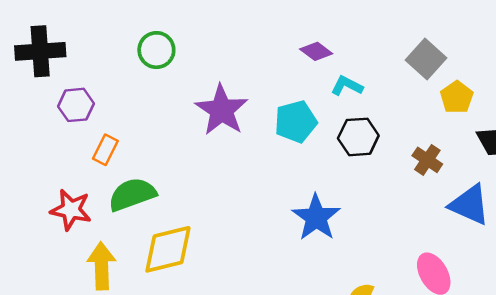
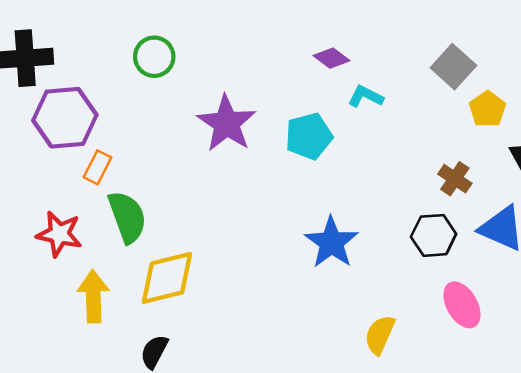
purple hexagon: (76, 105) -> (65, 118), size x1.6
black hexagon: (358, 137) -> (434, 235), moved
green semicircle: (132, 194) -> (127, 217), turned 90

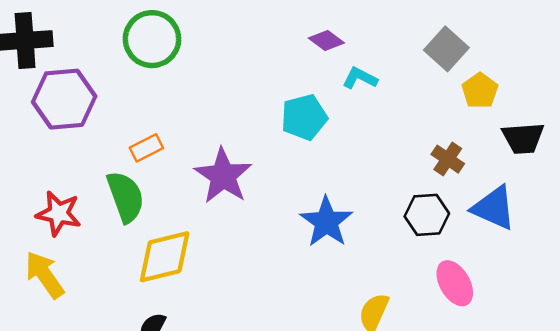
green circle: (154, 57) -> (152, 39), size x1.4
purple star: (227, 123) -> (223, 176), moved
orange rectangle: (98, 167) -> (146, 148), moved, turned 36
yellow arrow: (93, 296) -> (45, 275), moved, turned -33

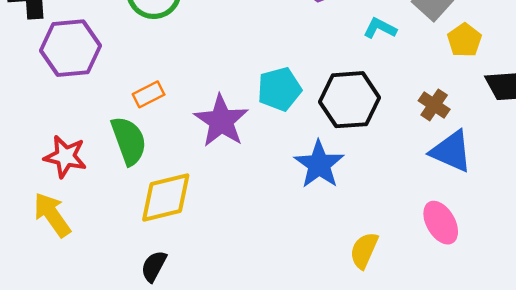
cyan L-shape: (360, 78) -> (380, 28), moved
cyan pentagon: (304, 117) -> (279, 89), moved
blue triangle: (494, 208) -> (451, 151), moved
black hexagon: (427, 215) -> (349, 100), moved, size x1.4

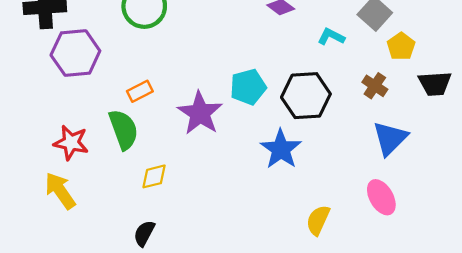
brown cross: (434, 105) -> (375, 86), moved
blue triangle: (451, 151) -> (390, 138), turned 51
yellow diamond: (166, 198) -> (154, 176), size x0.6

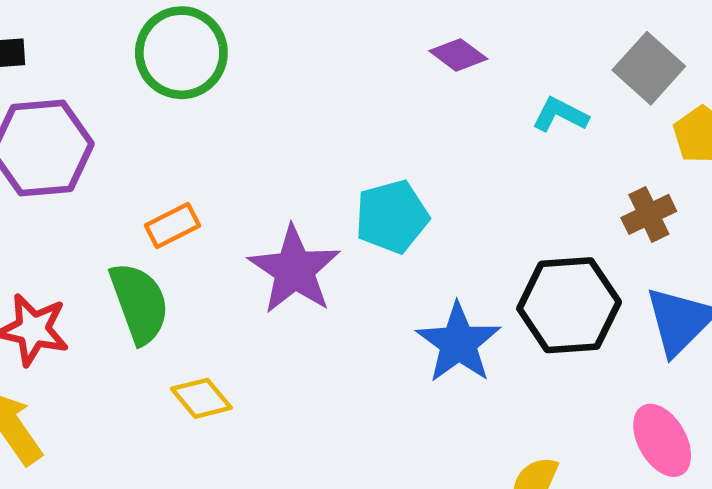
brown cross: (375, 86) -> (649, 214), turned 30
black hexagon: (306, 96) -> (569, 305), moved
yellow diamond: (154, 176) -> (201, 398), turned 64

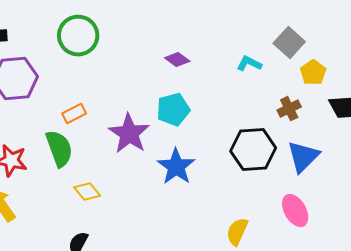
purple diamond: (458, 55) -> (177, 60), moved
blue star: (458, 343) -> (176, 167), moved

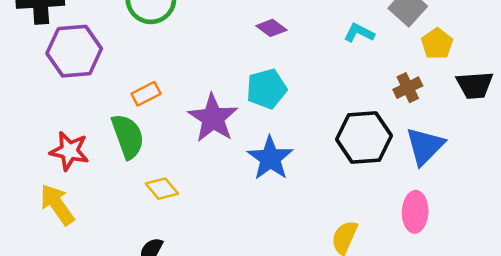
pink ellipse: (295, 211) -> (415, 212), turned 32

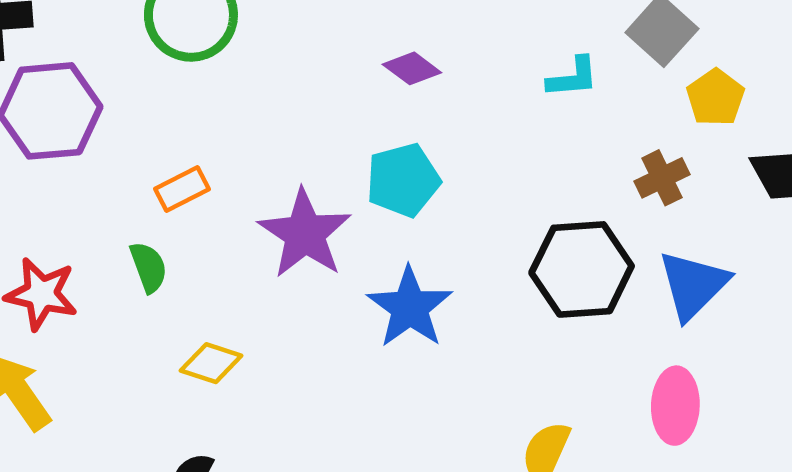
cyan L-shape: (359, 33) -> (573, 77), turned 148
green semicircle: (128, 136) -> (149, 267), size x0.6
yellow diamond: (162, 189) -> (211, 363), turned -32

